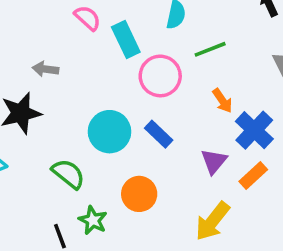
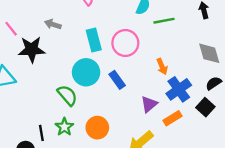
cyan rectangle: (126, 39) -> (94, 40), moved
green line: (210, 49) -> (164, 21), moved
green semicircle: (68, 174) -> (67, 95), moved
orange circle: (139, 194) -> (97, 128), moved

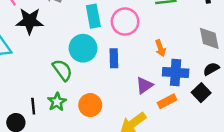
blue rectangle: (117, 80) -> (114, 58), turned 30
blue cross: (179, 89) -> (176, 72), turned 35

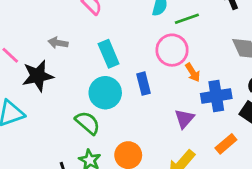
pink circle: (125, 22) -> (172, 50), moved
blue rectangle: (114, 58) -> (143, 84), moved
orange rectangle: (167, 101) -> (226, 144), moved

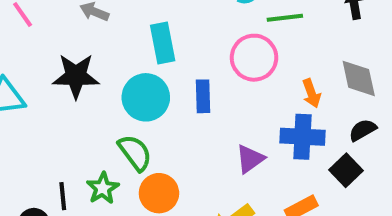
orange arrow: (193, 72) -> (311, 93), moved
black star: (38, 76) -> (76, 76), moved
green semicircle: (88, 123) -> (135, 153), moved

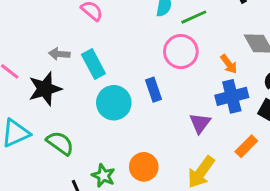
cyan rectangle: (163, 43) -> (93, 64), moved
black star: (76, 76) -> (45, 89), moved
green semicircle: (135, 153) -> (60, 143), moved

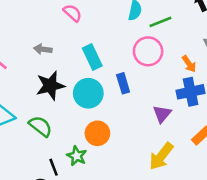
cyan rectangle: (93, 64) -> (92, 57), moved
black star: (45, 89) -> (50, 86), moved
orange circle: (144, 167) -> (97, 133), moved

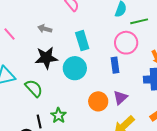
blue rectangle: (123, 83) -> (115, 65), moved
purple triangle: (162, 114) -> (120, 97), moved
orange circle: (97, 133) -> (98, 101), moved

